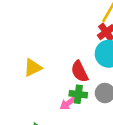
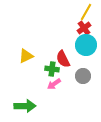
green cross: (78, 94) -> (52, 69), moved

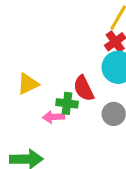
pink arrow: (54, 84) -> (53, 117), moved, turned 32

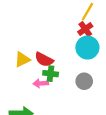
red semicircle: (84, 88) -> (44, 59), moved, turned -36

